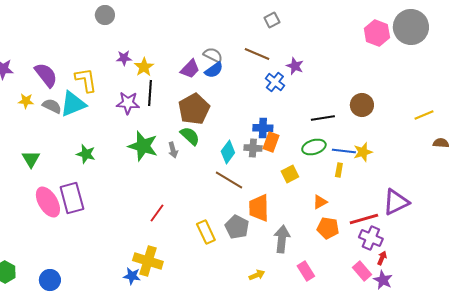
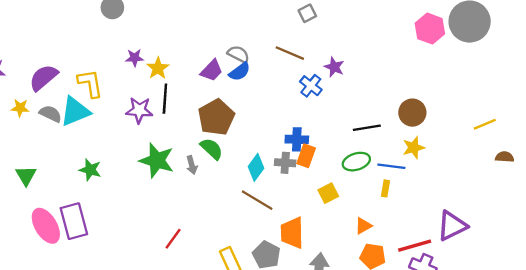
purple semicircle: (46, 75) -> (44, 78), turned -92
yellow star: (363, 152) -> (414, 148), moved

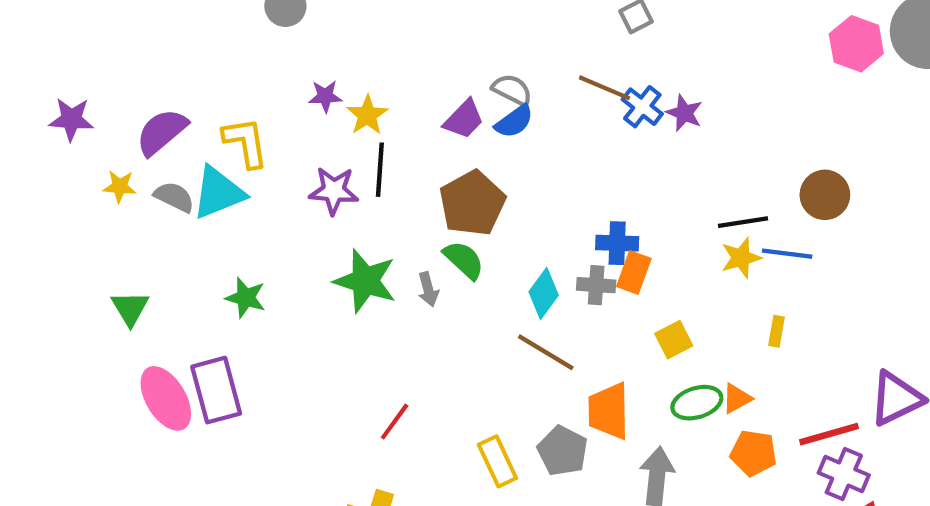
blue cross: (311, 86) -> (642, 107), moved
yellow star: (414, 148) -> (741, 258), moved
green ellipse: (356, 162) -> (697, 403), moved
blue line: (391, 166) -> (787, 254), moved

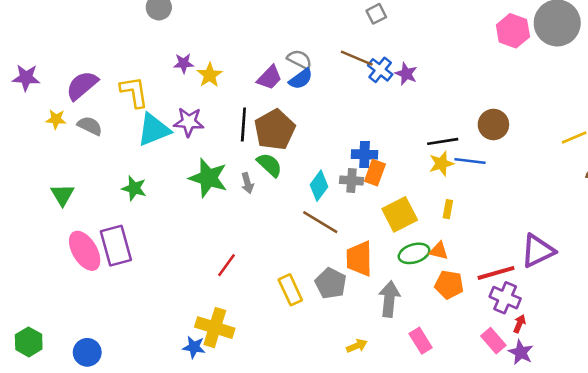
black line: (380, 170) -> (243, 125), moved
cyan triangle: (218, 193) -> (154, 130), moved
yellow rectangle: (777, 331) -> (448, 209), moved
yellow square: (674, 340) -> (400, 214), size x1.5
orange triangle: (737, 398) -> (439, 251), turned 42

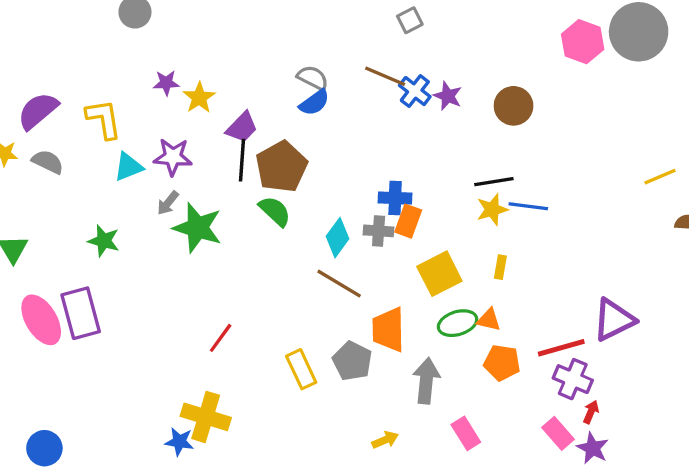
purple trapezoid: (269, 78) -> (242, 127), moved
brown circle: (493, 125) -> (514, 106), moved
cyan triangle: (154, 130) -> (128, 167), size x0.7
gray arrow: (247, 183) -> (168, 203), moved, turned 54

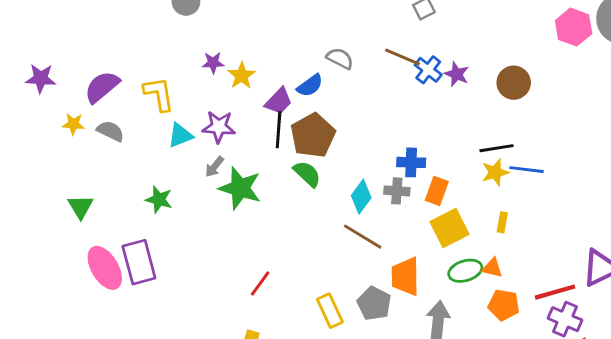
blue semicircle: (314, 103) -> (310, 85), moved
orange rectangle: (408, 221) -> (437, 191), moved

